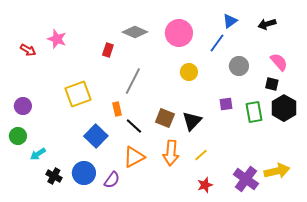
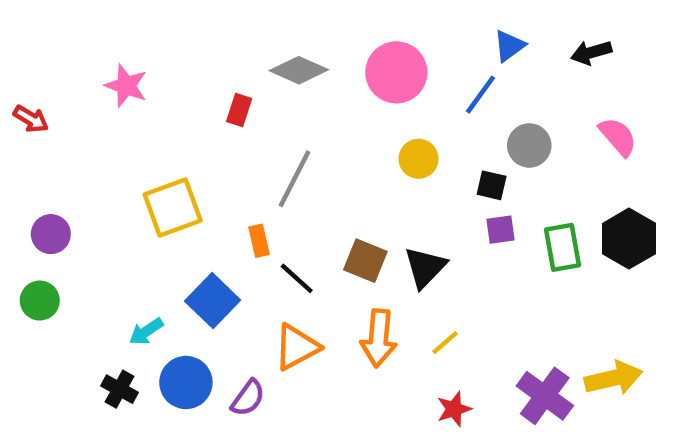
red arrow: (28, 50) -> (31, 119), moved
black square: (272, 84) -> (492, 185), moved
cyan arrow: (38, 154) -> (146, 332), moved

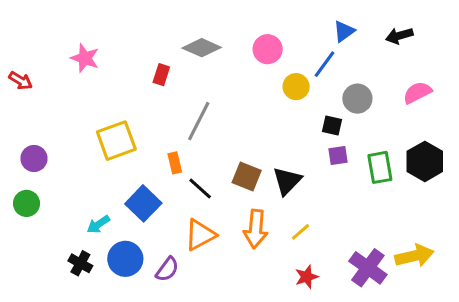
pink circle: (396, 72) -> (268, 49), size x0.7
pink semicircle: (618, 137) -> (417, 93), turned -76
yellow circle: (418, 159) -> (296, 87), moved

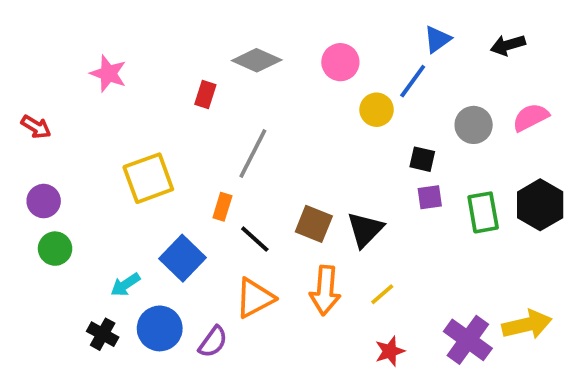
red arrow: (21, 81) -> (36, 127), moved
gray circle: (357, 99) -> (474, 125), moved
orange rectangle: (175, 163) -> (222, 207), turned 30
green circle: (26, 203) -> (55, 249), moved

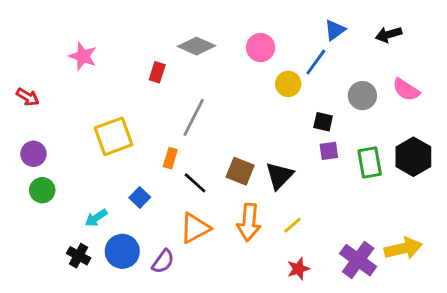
pink semicircle: (531, 117) -> (406, 90), turned -120
blue square: (183, 258) -> (140, 197), size x0.6

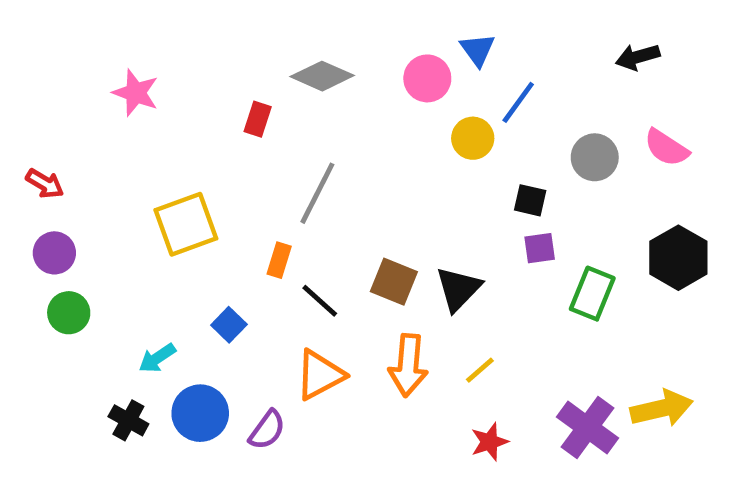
blue triangle: (335, 30) -> (478, 50), moved, turned -30
red arrow: (28, 97) -> (45, 184), moved
green rectangle: (370, 163) -> (592, 294), moved, turned 32

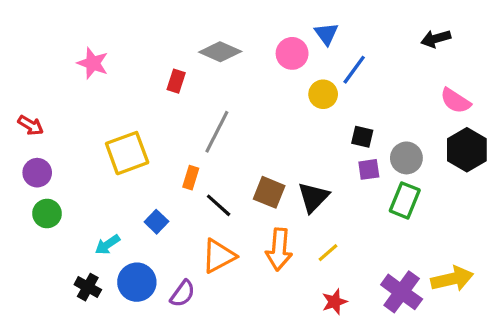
gray circle: (595, 157) -> (406, 158), moved
black hexagon: (678, 258) -> (467, 150), moved

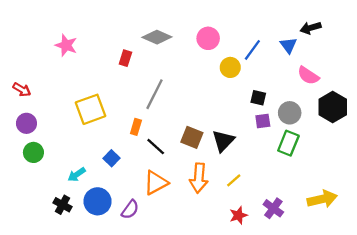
blue triangle: (326, 34) -> (288, 45), moved
pink semicircle: (455, 101) -> (308, 76), moved
purple cross: (402, 292) -> (273, 208), moved, size x0.7

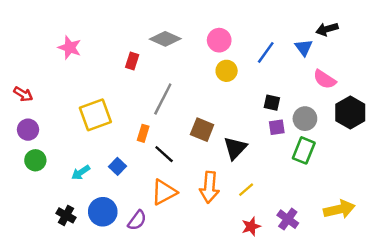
yellow circle: (230, 67) -> (227, 71), moved
brown square: (192, 137) -> (202, 130), moved
cyan arrow: (77, 175) -> (81, 173), moved

